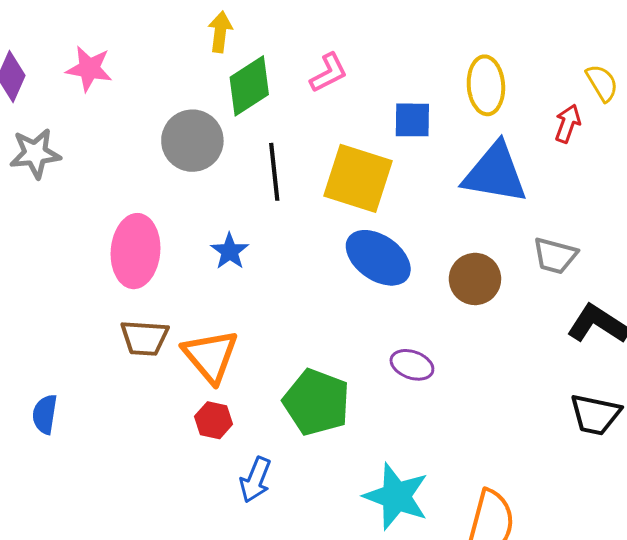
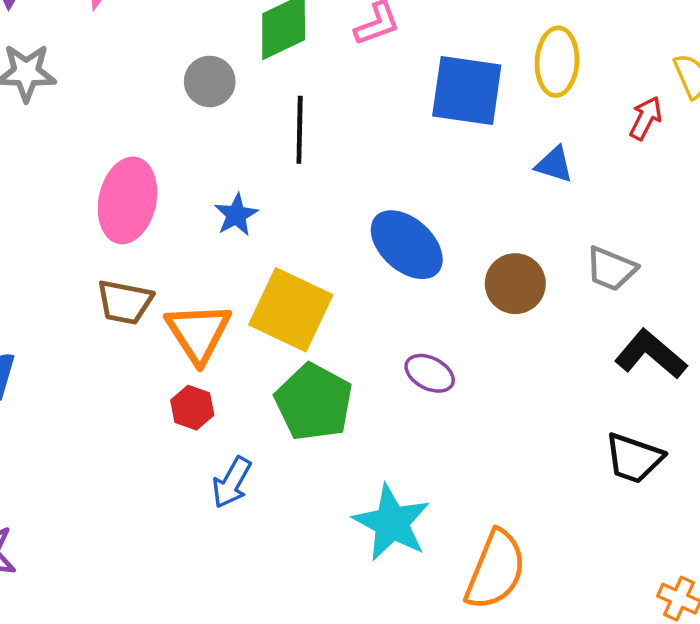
blue square: (412, 120) -> (467, 91), size x1.6
gray circle: (192, 141) -> (210, 81), size x0.7
blue triangle: (495, 173) -> (554, 165), size x0.5
yellow square: (358, 178) -> (291, 310), moved

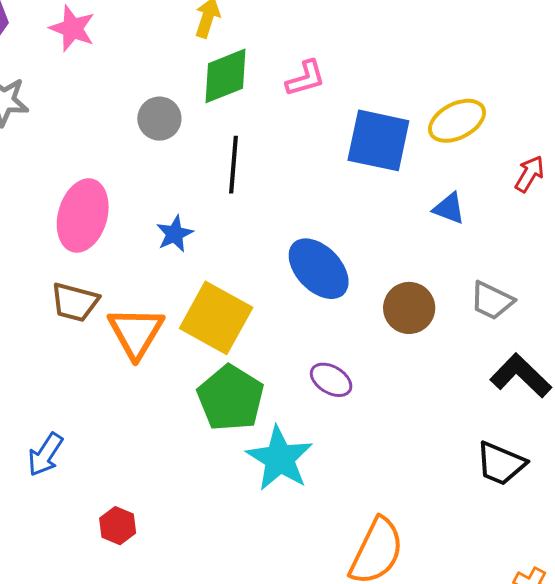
yellow ellipse: (557, 62) -> (457, 121), turned 56
red hexagon: (192, 408) -> (118, 526), moved
blue arrow: (232, 483) -> (45, 455), moved
cyan star: (392, 523) -> (280, 458), moved

